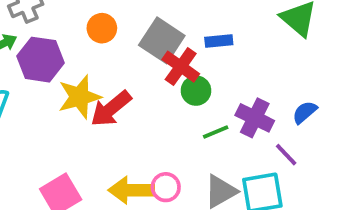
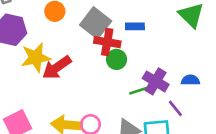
red cross: (181, 67) -> (107, 42), turned -30
blue semicircle: (305, 112) -> (190, 80), turned 36
green line: (216, 132) -> (138, 91), moved

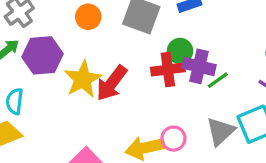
red cross: (107, 42) -> (168, 69), moved
purple cross: (156, 81) -> (199, 66), moved

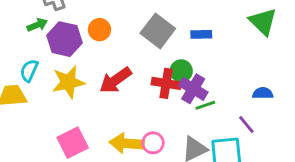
orange circle: (88, 17) -> (99, 30), moved
yellow star: (83, 79) -> (68, 82), moved

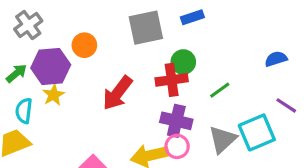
green arrow: (37, 25) -> (16, 73), moved
gray square: (158, 31) -> (146, 28), turned -32
yellow star: (68, 82) -> (54, 95), moved, size x0.6
purple cross: (193, 89) -> (176, 121), moved
purple line: (246, 124) -> (286, 105), moved

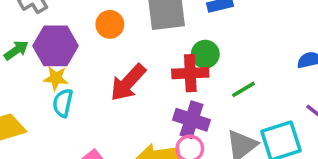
orange circle: (84, 45) -> (110, 24), moved
yellow star: (54, 95) -> (56, 78), turned 30
cyan semicircle: (24, 111) -> (63, 103), moved

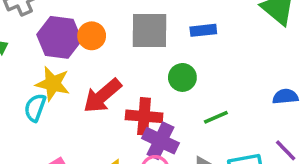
purple hexagon: (56, 46) -> (59, 37), moved
red cross: (190, 73) -> (144, 116), moved
yellow star: (56, 78) -> (53, 84), moved, size x1.4

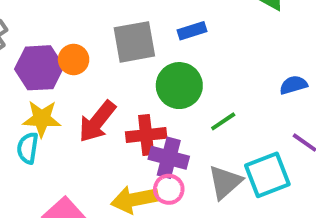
green circle: (182, 77) -> (179, 86), size x1.5

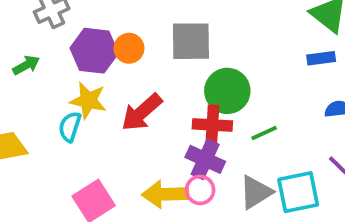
blue rectangle: (192, 31) -> (321, 58), moved
red cross: (146, 135) -> (212, 125), moved

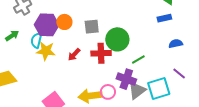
gray square: (191, 41) -> (92, 27), moved, size x0.7
red arrow: (142, 112) -> (74, 55), size x0.6
red cross: (212, 125) -> (101, 53), moved
cyan semicircle: (70, 127) -> (36, 40), moved
purple cross: (205, 159) -> (126, 79), moved

